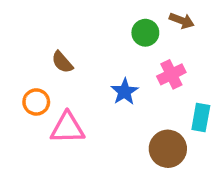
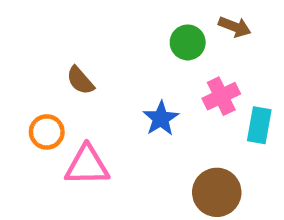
cyan rectangle: (201, 118) -> (259, 125), moved

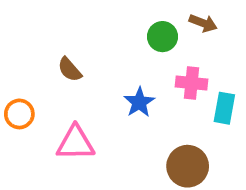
pink cross: (221, 96) -> (191, 83), turned 32
orange circle: (47, 132) -> (19, 114), moved

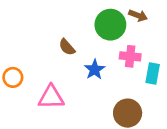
green circle: (162, 37) -> (110, 25), size x1.5
brown semicircle: (70, 69) -> (67, 47), moved

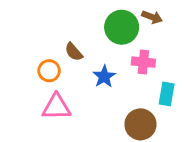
cyan rectangle: (153, 73) -> (167, 94), moved
orange circle: (13, 77) -> (49, 71), moved

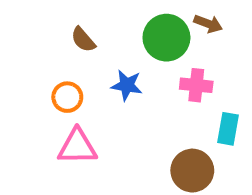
brown semicircle: (74, 52) -> (83, 40), moved
blue star: (104, 77) -> (127, 85), moved, turned -30

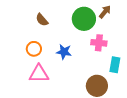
brown arrow: (208, 24) -> (105, 12), turned -72
blue star: (127, 85) -> (64, 52), moved

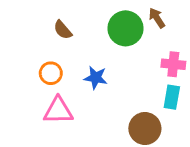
brown arrow: (105, 12) -> (157, 18), turned -72
pink cross: (99, 43) -> (173, 64), moved

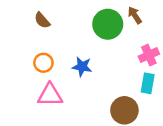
brown semicircle: (63, 30) -> (42, 20), moved
pink cross: (173, 64) -> (149, 55), turned -30

